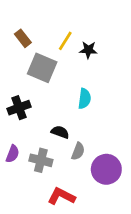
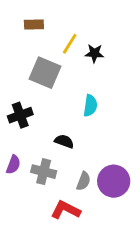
brown rectangle: (23, 38) -> (34, 25), moved, turned -54
gray semicircle: (78, 151) -> (83, 181), moved

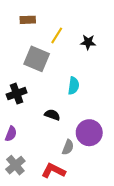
black star: (94, 53) -> (88, 42), moved
gray cross: (44, 172) -> (15, 165), moved, turned 36
purple circle: (114, 181) -> (89, 133), moved

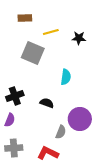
yellow line: (57, 35) -> (51, 32), turned 42
black cross: (17, 94) -> (15, 96), moved
gray cross: (15, 165) -> (14, 148), turned 36

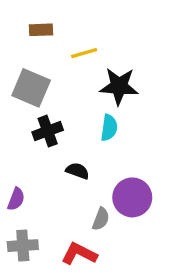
black star: (79, 38) -> (119, 86), moved, size x1.6
gray square: (33, 53) -> (31, 88), moved
black cross: (15, 96) -> (48, 131), moved

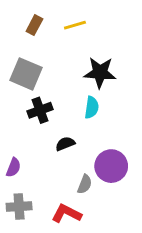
brown rectangle: (41, 30) -> (34, 25), turned -60
yellow line: (84, 53) -> (75, 25), moved
black semicircle: (78, 171) -> (65, 144), turned -42

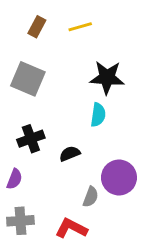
black cross: (40, 110) -> (31, 139), moved

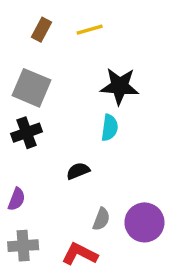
black cross: (31, 139) -> (26, 133), moved
purple circle: (119, 177) -> (144, 222), moved

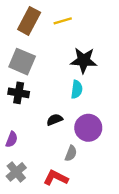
brown rectangle: (41, 30) -> (29, 21), size x1.6
black cross: (26, 133) -> (19, 93), turned 30
purple circle: (144, 222) -> (88, 128), moved
gray cross: (23, 246) -> (16, 172), turned -36

